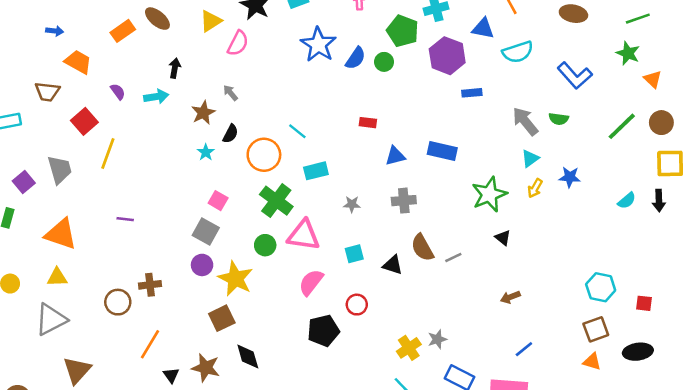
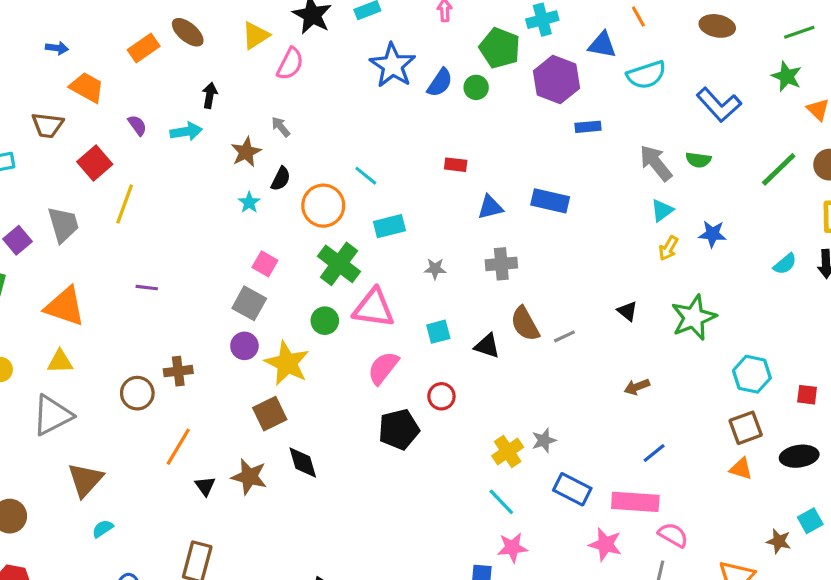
green star: (489, 194) -> (694, 317), moved

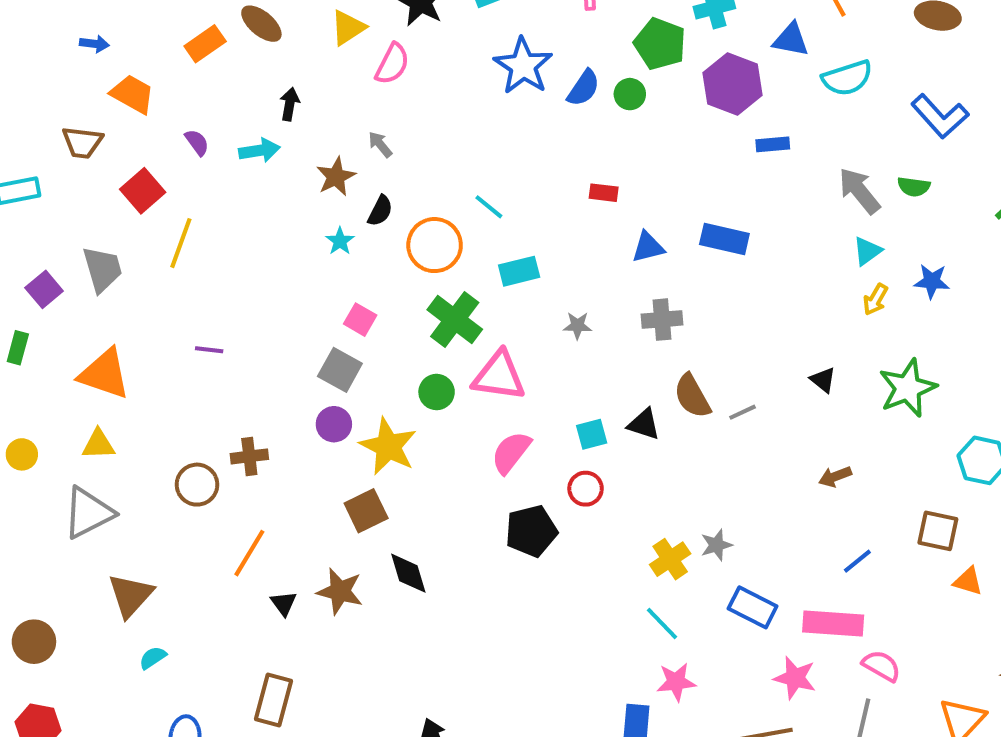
cyan square: (438, 332) -> (592, 434), moved
brown square: (746, 428) -> (938, 531), moved, turned 32

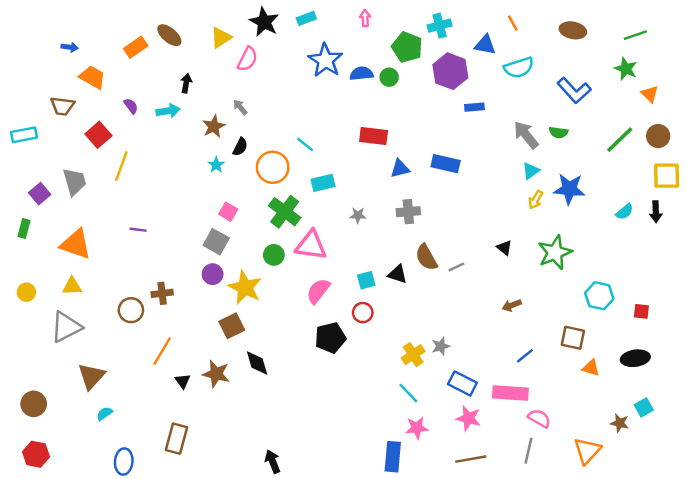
blue semicircle: (584, 88) -> (362, 74), turned -130
red rectangle: (604, 193) -> (374, 136), size x1.6
blue star: (932, 281) -> (569, 189), size x1.5
pink star: (795, 678) -> (468, 418), moved

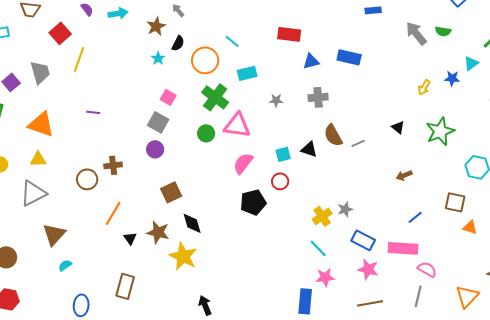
cyan triangle: (531, 171) -> (471, 63), moved
blue star: (569, 189) -> (452, 78), size x0.6
yellow star: (245, 287) -> (183, 256), moved

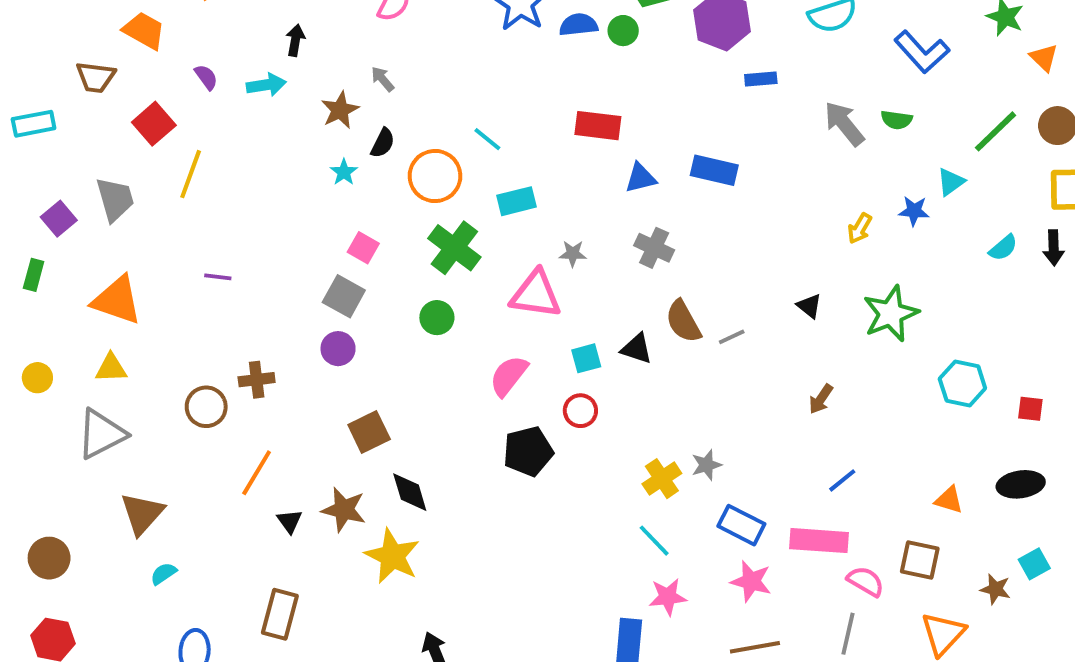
gray cross: (318, 97) -> (654, 248), turned 30
pink triangle: (237, 125) -> (536, 294), moved
brown arrow: (404, 175) -> (821, 399), turned -35
brown square: (455, 202) -> (920, 560), moved

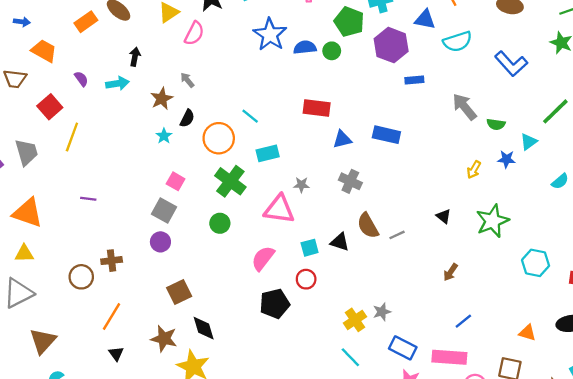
green semicircle: (897, 120) -> (496, 124), moved
black triangle: (290, 521) -> (116, 354), moved

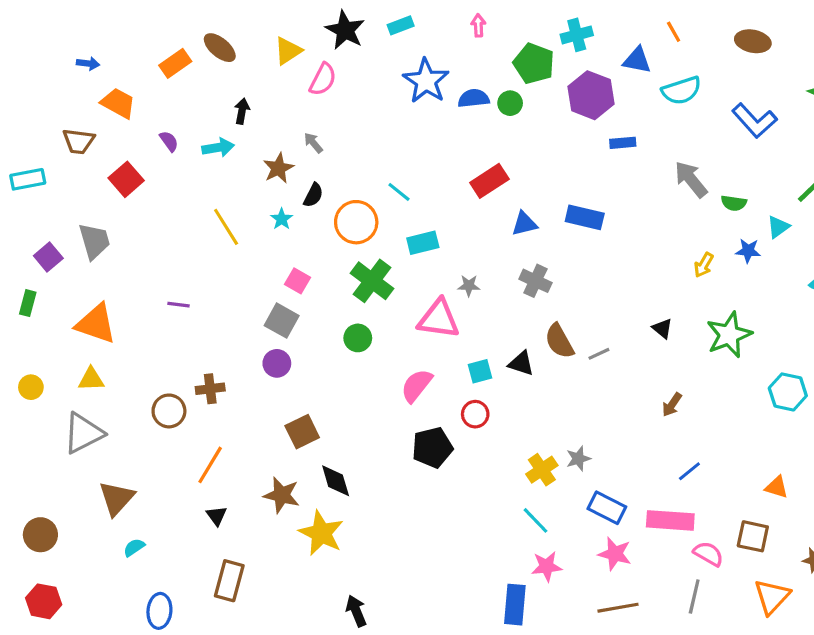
red rectangle: (317, 108) -> (489, 181), turned -40
yellow line: (72, 137) -> (226, 227), moved, turned -52

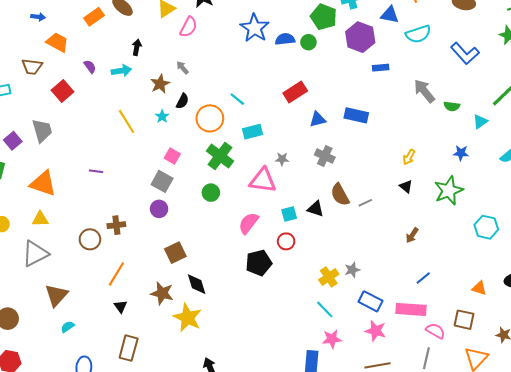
blue star: (748, 251) -> (461, 153), moved
yellow arrow: (704, 265) -> (409, 157), moved

